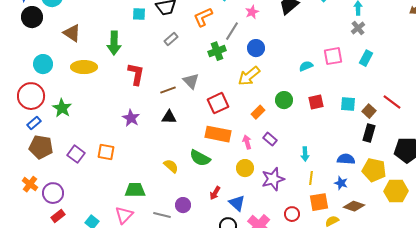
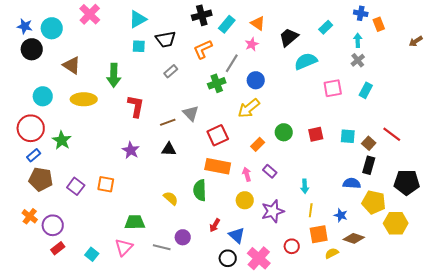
cyan semicircle: (306, 66) -> (306, 61), moved, size x1.6
green semicircle: (200, 158) -> (200, 190), turned 60
blue semicircle: (346, 159) -> (352, 183), moved

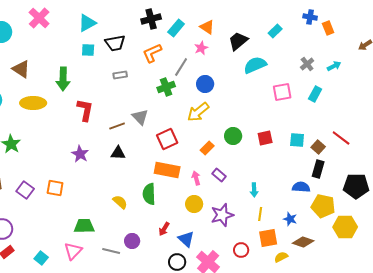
cyan arrow: (358, 40) -> (334, 66), moved, turned 64
gray rectangle: (171, 71) -> (120, 75), turned 32

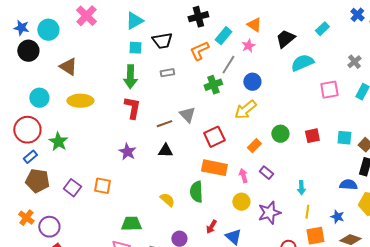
blue cross: (310, 17) -> (357, 15), turned 32
cyan rectangle: (176, 28) -> (223, 36), moved
green arrow: (63, 79) -> (130, 77), moved

